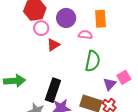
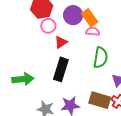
orange rectangle: (100, 19) -> (90, 18), moved, turned -30
black rectangle: (53, 90) -> (61, 69), moved

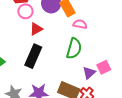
pink semicircle: (93, 31) -> (80, 24), moved

